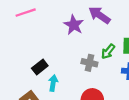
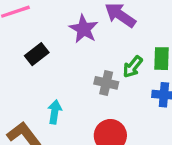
black rectangle: (40, 67) -> (37, 54), moved

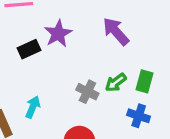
purple star: (84, 29) -> (58, 34), moved

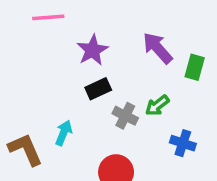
black rectangle: (29, 49) -> (98, 89), moved
green rectangle: (145, 81) -> (195, 67), moved

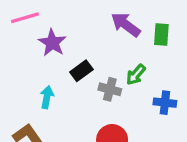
purple star: (92, 50) -> (52, 43), moved
cyan arrow: (64, 133) -> (47, 97), moved

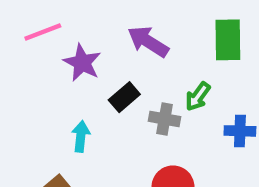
purple arrow: (126, 24) -> (148, 42), moved
green rectangle: (161, 35) -> (228, 40), size x1.4

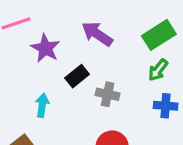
green rectangle: (228, 40) -> (159, 35), turned 56
green arrow: (198, 96) -> (158, 70), moved

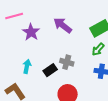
black rectangle: (77, 76) -> (50, 70), moved

